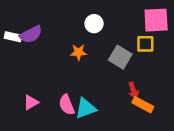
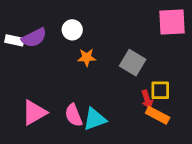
white circle: (94, 24) -> (72, 30), moved
yellow square: (145, 44) -> (160, 90), moved
pink triangle: (31, 102) -> (34, 113), size x1.5

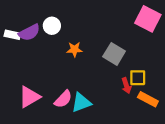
pink square: (172, 22) -> (148, 19), turned 30
white circle: (72, 30) -> (52, 26), moved
pink semicircle: (74, 115) -> (63, 99), turned -114
orange rectangle: (158, 115) -> (148, 99), moved

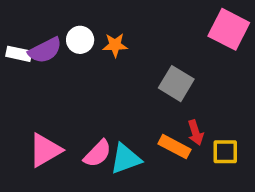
orange star: (74, 49) -> (115, 45), moved
yellow square: (138, 78) -> (225, 152), moved
orange rectangle: (148, 99) -> (175, 147), moved

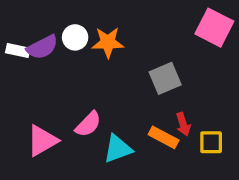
orange star: (115, 45) -> (108, 42), size x1.4
gray square: (176, 84) -> (165, 78), turned 36
pink semicircle: (98, 154) -> (88, 124), moved

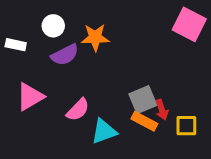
white circle: (75, 37) -> (53, 26), moved
purple semicircle: (42, 47) -> (65, 55), moved
gray square: (165, 78) -> (143, 100), moved
pink triangle: (42, 141) -> (30, 97), moved

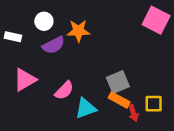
red arrow: (162, 110) -> (133, 113), moved

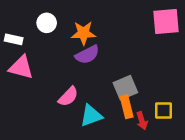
pink square: (156, 20) -> (166, 22), turned -32
purple semicircle: (53, 45) -> (87, 55), moved
pink triangle: (25, 80) -> (21, 67), moved, turned 45
orange rectangle: (119, 100) -> (127, 107), turned 48

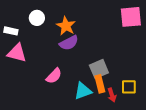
orange star: (83, 33) -> (66, 26), turned 30
cyan triangle: (91, 116) -> (83, 91), moved

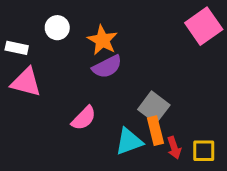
pink square: (131, 17) -> (204, 26), turned -30
gray square: (99, 69) -> (154, 107), turned -30
yellow square: (129, 87) -> (204, 151), moved

